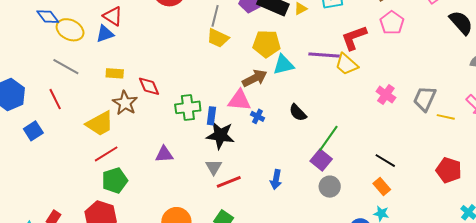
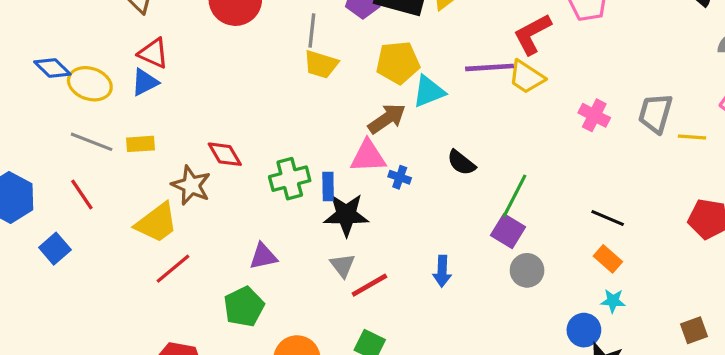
yellow rectangle: (115, 73) -> (141, 144), moved
green pentagon: (115, 181) -> (244, 307), moved

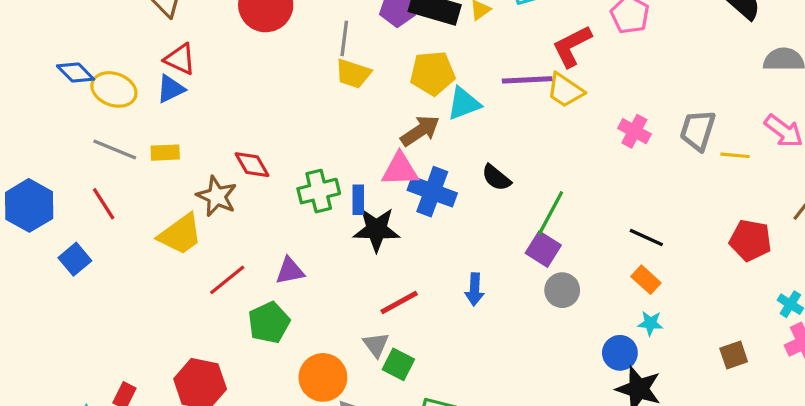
blue cross: (400, 177) -> (432, 192), size x2.0
gray triangle: (343, 265) -> (376, 345), moved
red line: (173, 269) -> (227, 280), moved

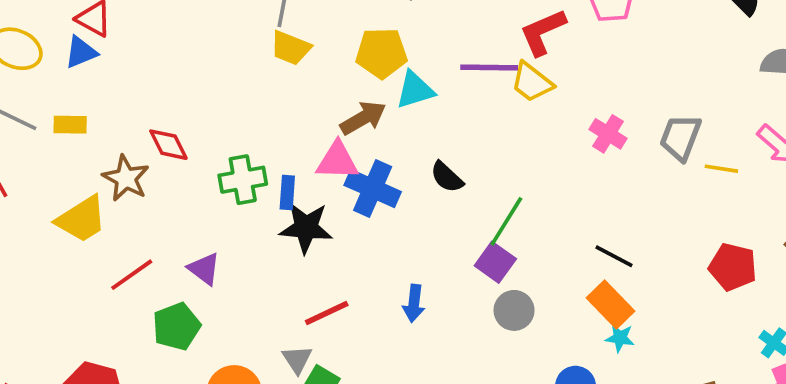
purple triangle: (290, 271) -> (204, 269), turned 44
orange rectangle: (646, 280) -> (610, 305), size x1.4
cyan star: (650, 323) -> (620, 338), moved

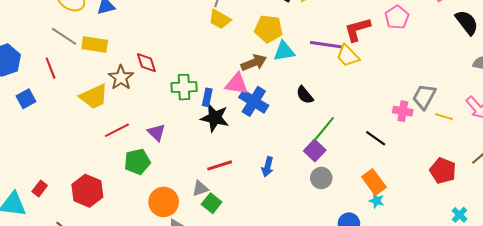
yellow rectangle: (70, 125) -> (95, 44), size x1.4
pink cross: (608, 134) -> (403, 111), moved, turned -30
black semicircle: (447, 177) -> (305, 95), moved
black line: (614, 256) -> (376, 138), moved
gray triangle: (297, 359) -> (200, 188), turned 36

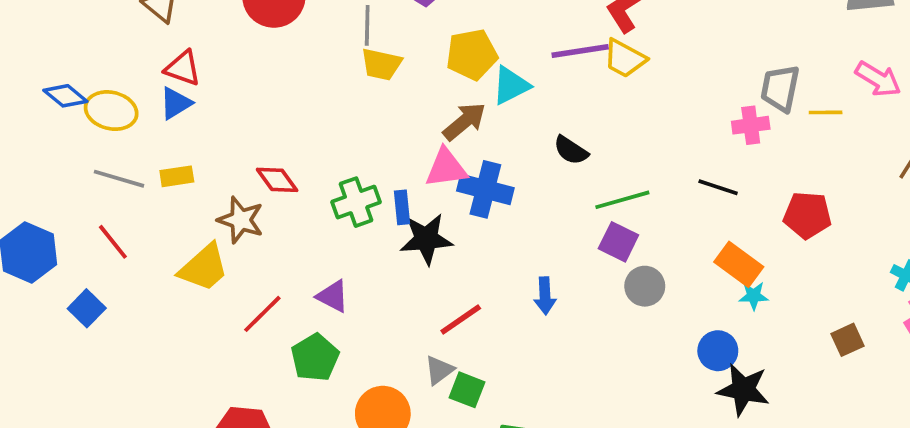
yellow rectangle: (95, 44) -> (177, 176), size x0.7
green line: (324, 129) -> (622, 200), turned 52
red pentagon: (443, 171) -> (807, 215), moved

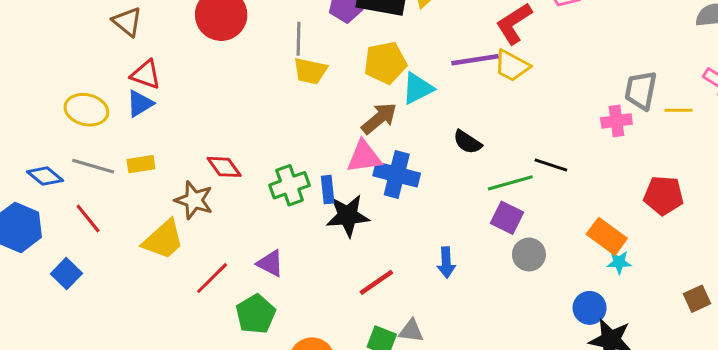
blue diamond: (65, 96) -> (45, 176), moved
black line: (718, 187) -> (551, 165), moved
gray triangle: (439, 370) -> (411, 331), moved, turned 44

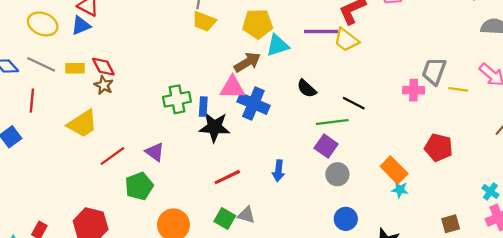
black line: (551, 165) -> (354, 103), moved
red diamond: (224, 167) -> (103, 67), moved
brown star: (194, 200) -> (104, 85), moved, size x0.7
red line: (88, 218) -> (32, 100), turned 35
blue circle: (590, 308) -> (346, 219), moved

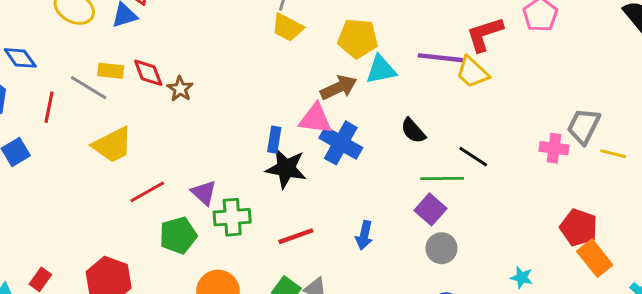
gray line: (41, 64) -> (89, 88), moved
brown star: (104, 85) -> (180, 89), moved
green cross: (177, 99) -> (232, 217), moved
orange rectangle: (394, 170) -> (595, 258), moved

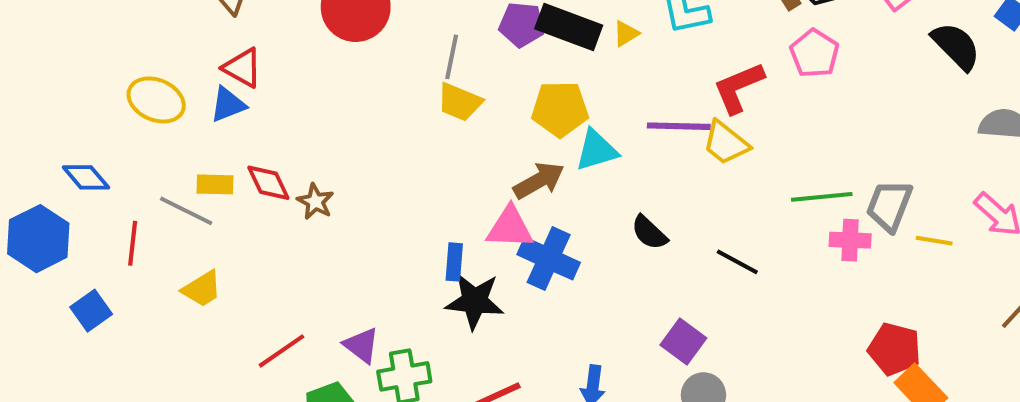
yellow trapezoid: (112, 145) -> (202, 289), moved, size x0.7
green line: (442, 179) -> (822, 197), moved

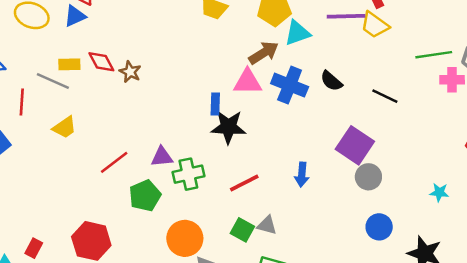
blue cross: (549, 259) -> (290, 85), moved
purple square: (683, 341) -> (355, 145), size x1.4
purple triangle: (361, 345) -> (162, 157), turned -40

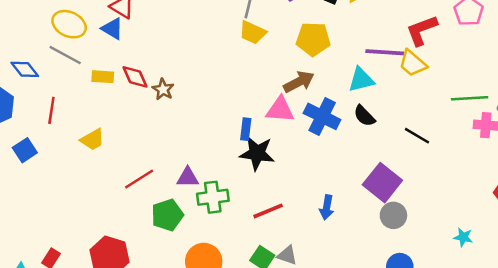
blue triangle: (75, 16) -> (112, 29), turned 50
cyan triangle: (297, 33) -> (361, 80), moved
gray line: (53, 81) -> (65, 55), moved

